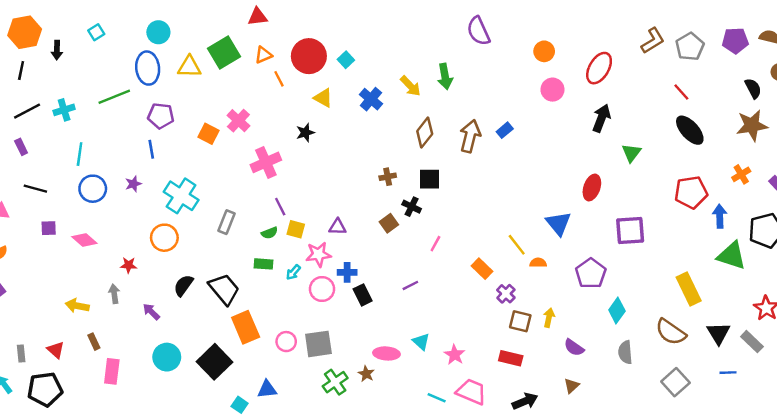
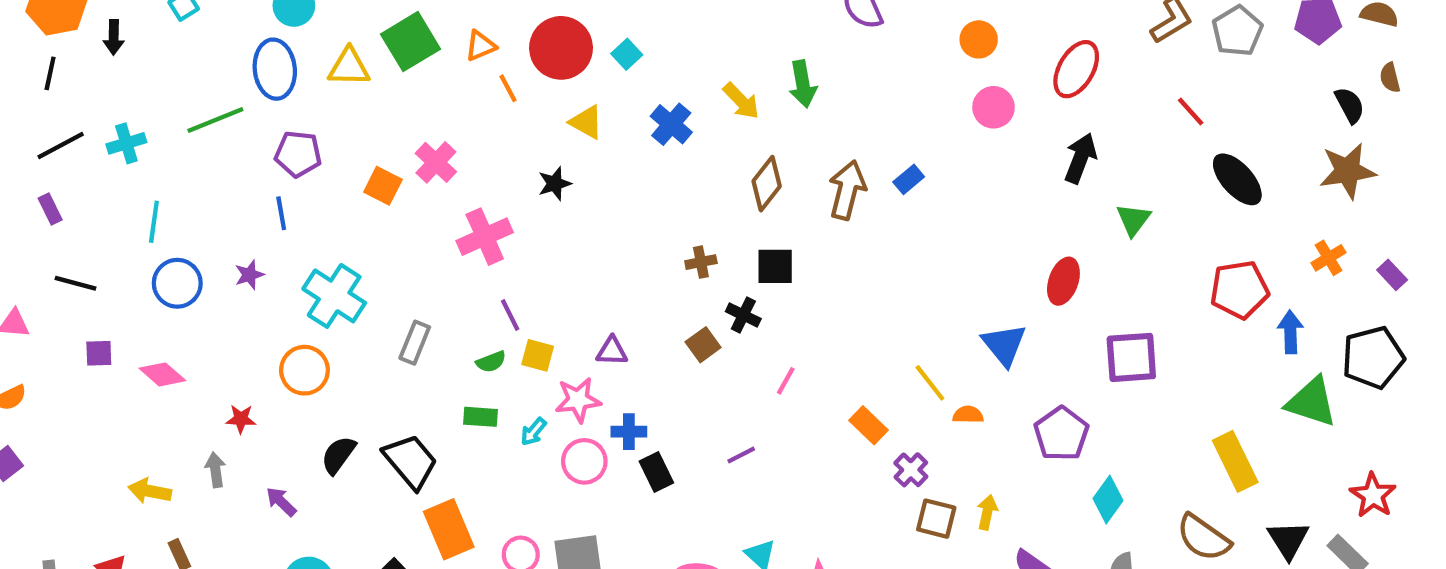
red line: (681, 92) -> (1191, 112), moved

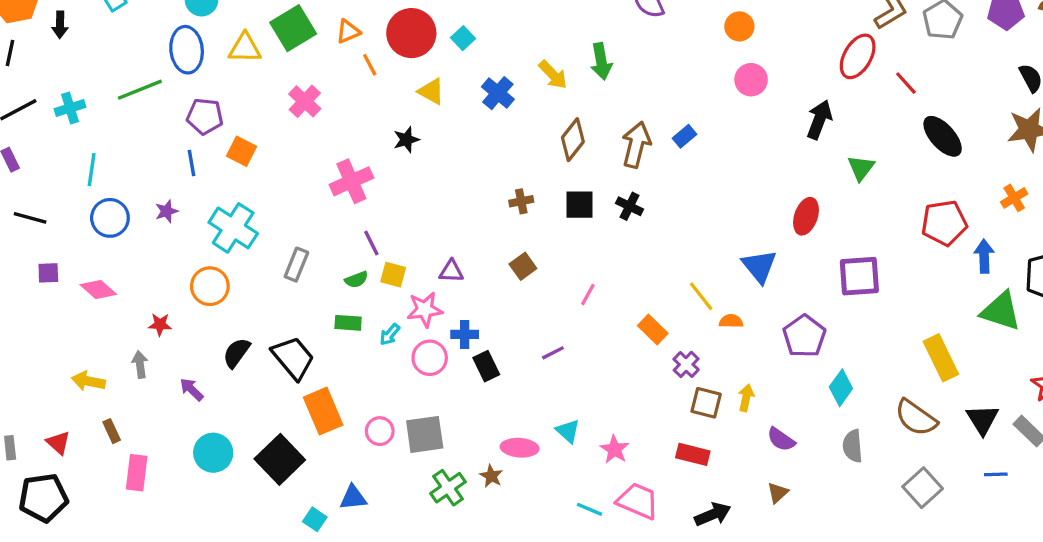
red ellipse: (1076, 69) -> (858, 56), moved
pink cross: (436, 162) -> (305, 101), moved
orange square: (383, 186) -> (241, 151), moved
black cross: (743, 315) -> (629, 206), moved

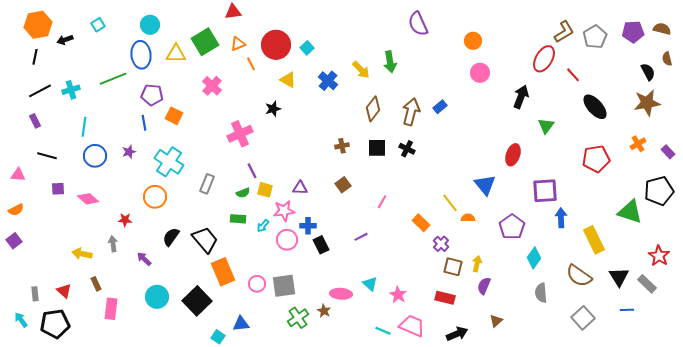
black arrow: (60, 25) -> (65, 40), turned 70
blue arrow: (984, 256) -> (561, 218), moved
purple semicircle: (781, 439) -> (484, 286), moved, turned 78

